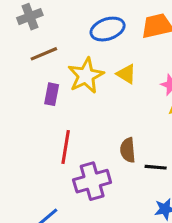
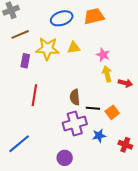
yellow triangle: (126, 74) -> (74, 48), turned -40
yellow star: (86, 76) -> (47, 49), turned 30
purple cross: (92, 181) -> (75, 123), moved

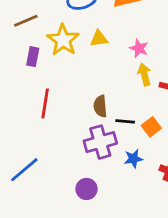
yellow star: (47, 49) -> (63, 40), turned 30

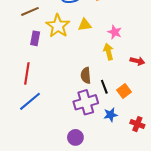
yellow arrow: (144, 75) -> (108, 52), moved
red line: (45, 103) -> (27, 73), moved
black line: (125, 121) -> (104, 87), turned 64
blue line: (24, 170) -> (30, 101), moved

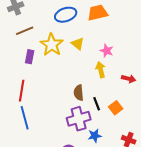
yellow triangle: (85, 25) -> (78, 44), turned 48
blue line: (30, 101) -> (25, 118), turned -65
blue star: (111, 115) -> (95, 136), moved

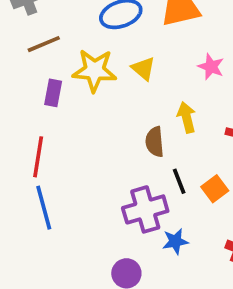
yellow star: (52, 45) -> (94, 70), turned -30
pink star: (107, 51) -> (211, 67), moved
brown semicircle: (79, 93) -> (155, 142), moved

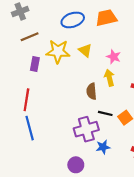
pink star: (211, 67) -> (114, 57), moved
black line: (179, 181) -> (105, 113), turned -56

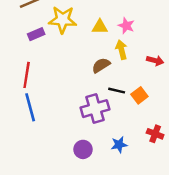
yellow triangle: (85, 50) -> (100, 27), moved, turned -40
purple rectangle: (35, 64) -> (36, 34), turned 56
brown semicircle: (92, 91) -> (101, 65), turned 63
blue star: (103, 147) -> (119, 145), moved

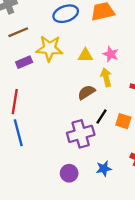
black line: (117, 91) -> (101, 117), turned -70
orange square: (139, 95) -> (123, 121), turned -35

